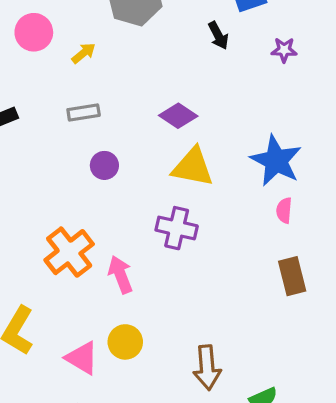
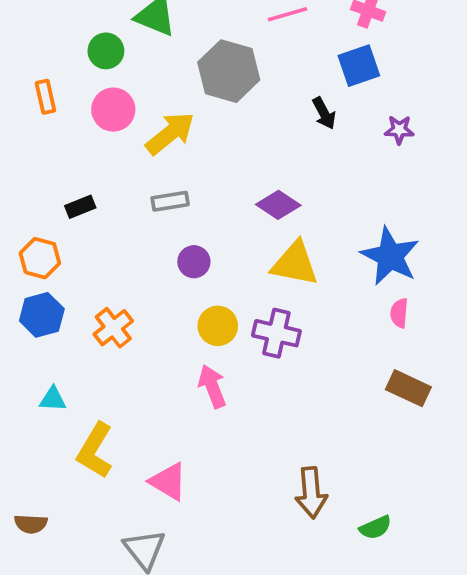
yellow arrow: (84, 53) -> (170, 133), size x1.8
orange cross: (69, 252) -> (113, 328), moved, size x0.7
brown rectangle: (292, 276) -> (408, 388), turned -51
yellow circle: (125, 342) -> (218, 326), moved

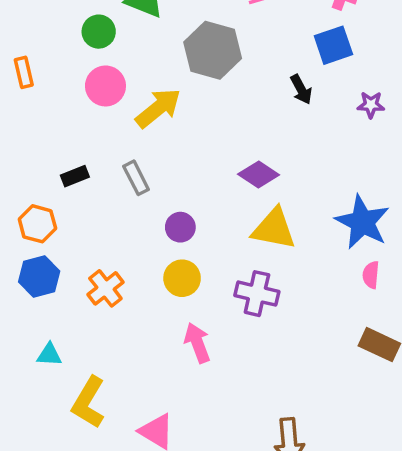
orange rectangle: (45, 97) -> (24, 72), moved
gray rectangle: (170, 201) -> (136, 178), moved, turned 72
yellow circle: (218, 326) -> (182, 278), moved

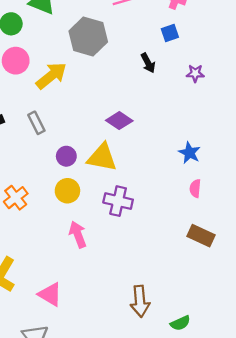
blue square: (333, 45) -> (170, 33), size x0.7
blue star: (362, 222) -> (189, 153), size x0.6
yellow triangle: (274, 229) -> (102, 157), moved

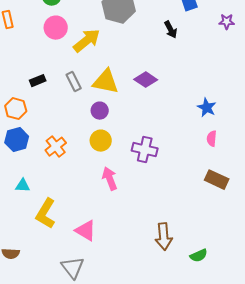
purple star: (195, 73) -> (227, 22), moved
yellow triangle: (102, 157) -> (106, 82), moved

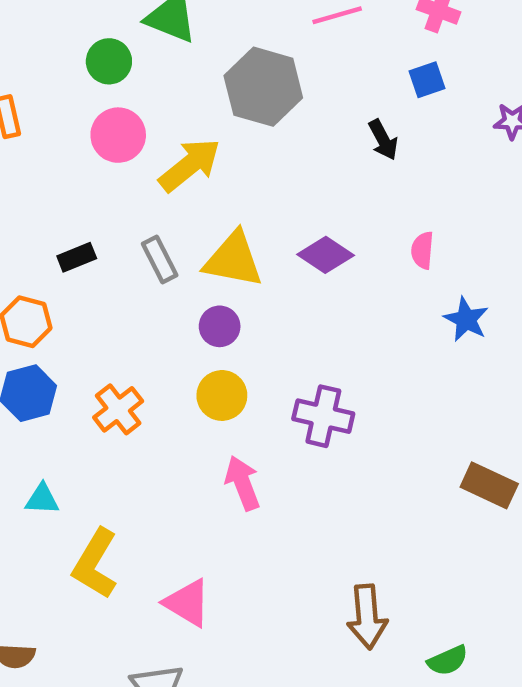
pink semicircle: (212, 139) -> (422, 250), moved

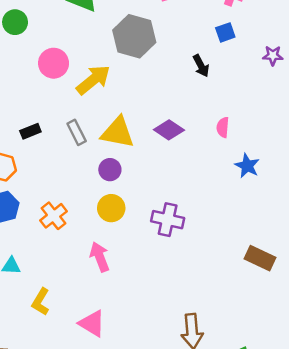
green circle: (109, 61) -> (15, 22), moved
pink arrow: (243, 483) -> (100, 257), moved
yellow L-shape: (95, 564) -> (41, 302), size x0.7

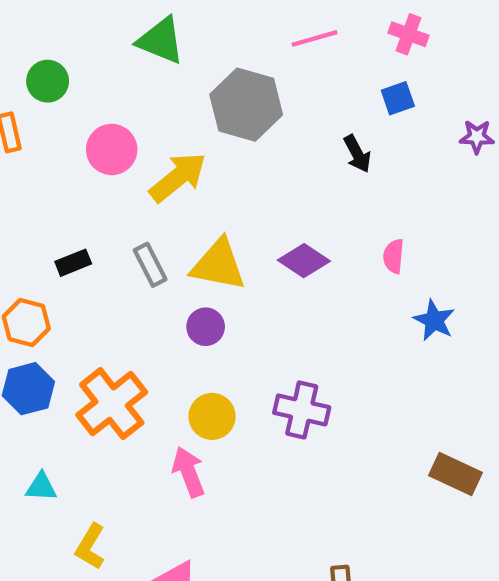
yellow circle: (111, 208) -> (212, 416), moved
orange cross: (54, 216) -> (112, 404), size x1.5

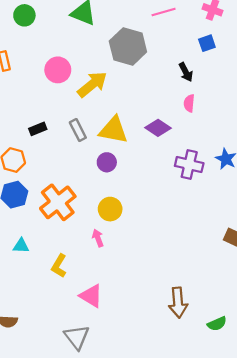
green circle: (48, 81) -> (24, 15), moved
pink semicircle: (394, 256) -> (189, 103), moved
purple cross: (302, 410) -> (189, 165), moved
pink arrow: (189, 472) -> (98, 238), size x0.7
yellow L-shape: (90, 547) -> (59, 266), moved

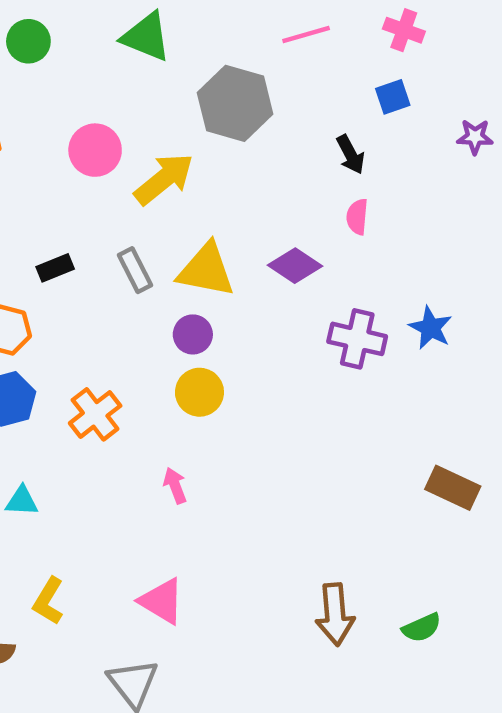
orange cross: (58, 202) -> (95, 414), size x0.7
yellow circle: (110, 209) -> (199, 392), moved
yellow L-shape: (59, 266) -> (48, 601), moved
green semicircle: (217, 324) -> (422, 628), moved

